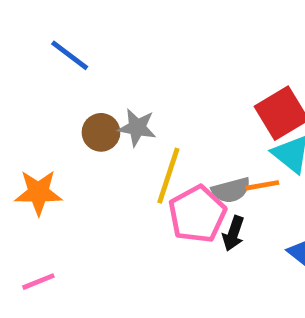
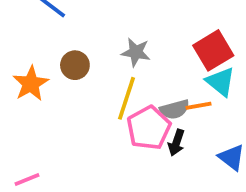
gray star: (137, 128) -> (136, 52), moved
orange star: (38, 193) -> (31, 84), moved, turned -30

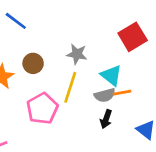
red square: (213, 50) -> (133, 37), moved
cyan triangle: (221, 82) -> (111, 75), moved
pink pentagon: (149, 128) -> (42, 109), moved

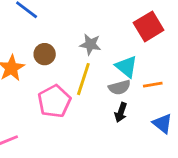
orange line: (122, 93) -> (153, 85), moved

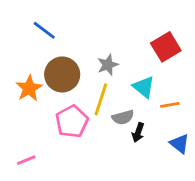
gray star: (90, 44) -> (108, 65), turned -30
brown circle: (45, 54) -> (62, 74), size x1.6
gray semicircle: (119, 87) -> (123, 117), moved

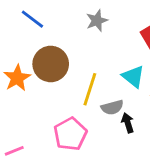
gray star: (108, 65) -> (97, 21), moved
pink pentagon: (72, 121) -> (70, 134), moved
black arrow: (138, 133) -> (128, 123), turned 144

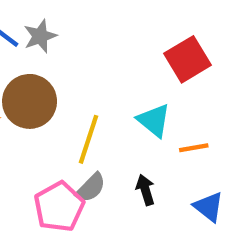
gray star: (97, 21) -> (40, 36), moved
gray semicircle: (112, 107) -> (91, 188), moved, turned -30

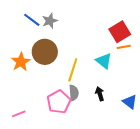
orange line: (194, 148) -> (124, 47), moved
gray semicircle: (91, 188) -> (74, 93), turned -49

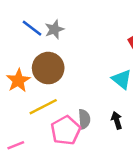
yellow line: (73, 70) -> (43, 107), moved, turned 45

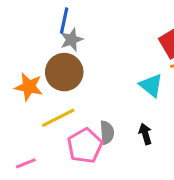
blue line: (32, 28) -> (64, 20), moved, turned 65
gray star: (54, 29) -> (72, 40), moved
orange star: (18, 80) -> (29, 87), turned -30

